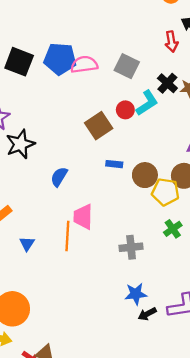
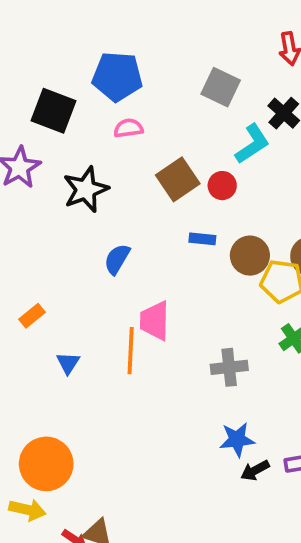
black square: (19, 62) -> (53, 111), moved
pink semicircle: (84, 65) -> (128, 128), moved, size x0.7
red circle: (125, 110) -> (222, 186), moved
black star: (20, 144) -> (86, 189), moved

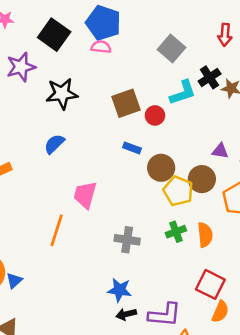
pink semicircle: (128, 128) -> (101, 47), moved
blue semicircle: (117, 259) -> (54, 144), moved
orange line: (131, 351) -> (57, 230), moved
blue triangle: (68, 363) -> (14, 281), moved

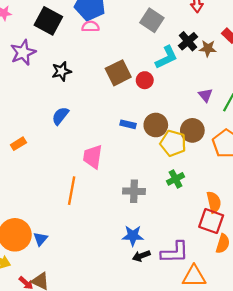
black star: (62, 94) -> (61, 71), size x0.7
blue rectangle: (132, 148) -> (128, 124), moved
purple triangle: (220, 151) -> (206, 95), moved, turned 48
orange semicircle: (205, 235) -> (214, 202), moved

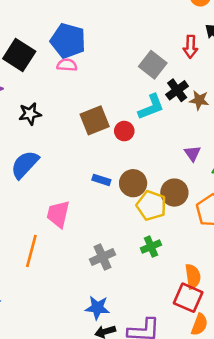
gray square: (152, 20) -> (153, 65), moved
blue semicircle: (60, 116) -> (25, 165), size x1.4
gray cross: (134, 191) -> (102, 257), turned -30

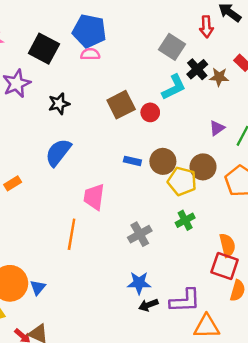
purple triangle: (192, 153) -> (217, 128), turned 35

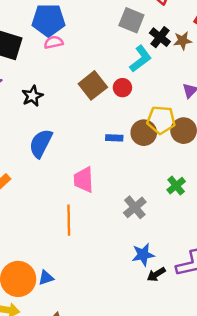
yellow pentagon: (182, 181) -> (161, 120), moved
blue triangle: (38, 287) -> (46, 278), turned 42

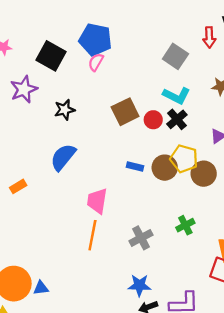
black cross: (160, 37) -> (177, 119), moved
pink semicircle: (54, 42) -> (96, 62), turned -60
cyan L-shape: (141, 59) -> (177, 96), turned 52
orange line: (69, 220) -> (92, 235), moved

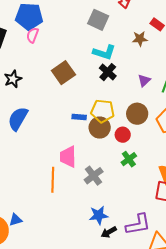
red circle: (153, 120) -> (123, 135), moved
yellow pentagon: (184, 159) -> (103, 111), moved
brown circle: (165, 168) -> (100, 128), moved
pink trapezoid: (97, 201) -> (68, 157), moved
blue triangle: (41, 288) -> (16, 220), moved

